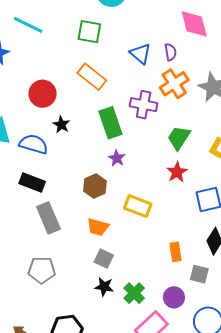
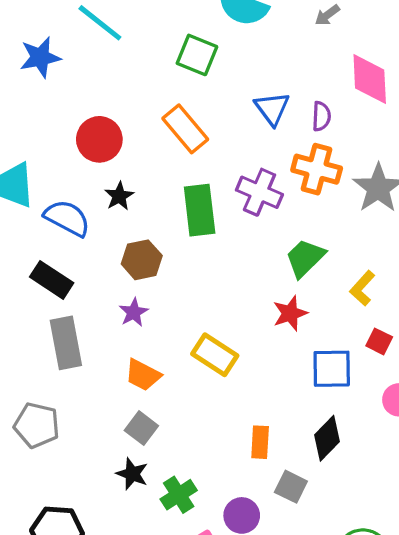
orange cross: (174, 84) -> (317, 169), turned 36
purple star: (117, 158) -> (134, 312), moved
brown hexagon: (95, 186) -> (142, 260), moved

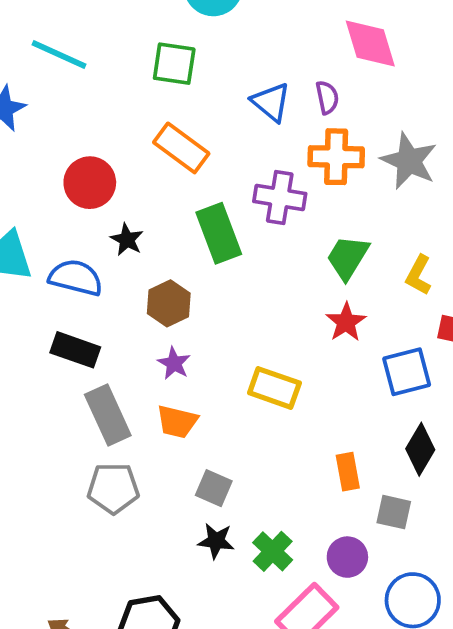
orange trapezoid: (143, 375) -> (177, 422), moved
gray pentagon: (37, 425) -> (113, 488), moved

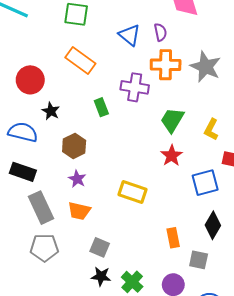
green rectangle: (219, 233) -> (101, 107), size x0.6

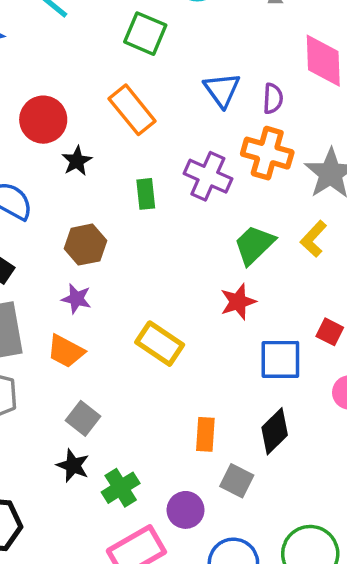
black star: (51, 111) -> (77, 161), moved
yellow L-shape: (211, 129) -> (313, 239), moved
purple star: (77, 179) -> (76, 299), turned -30

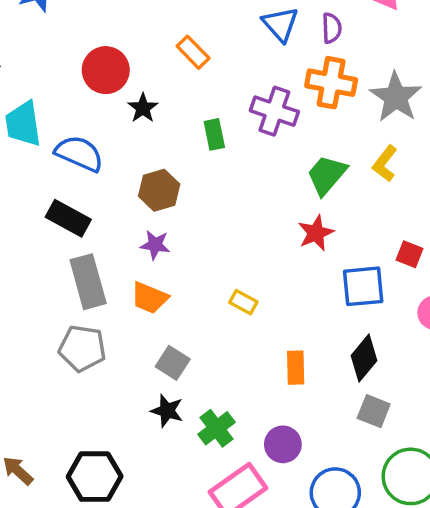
orange rectangle: (132, 110) -> (193, 52), size x0.7
yellow rectangle: (160, 344) -> (243, 302), moved, size x0.6
gray square: (237, 481) -> (374, 411), moved

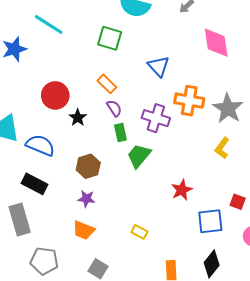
purple semicircle: (332, 28) -> (114, 108), moved, turned -30
green trapezoid: (327, 175) -> (139, 156), moved
gray rectangle: (88, 282) -> (20, 219), moved

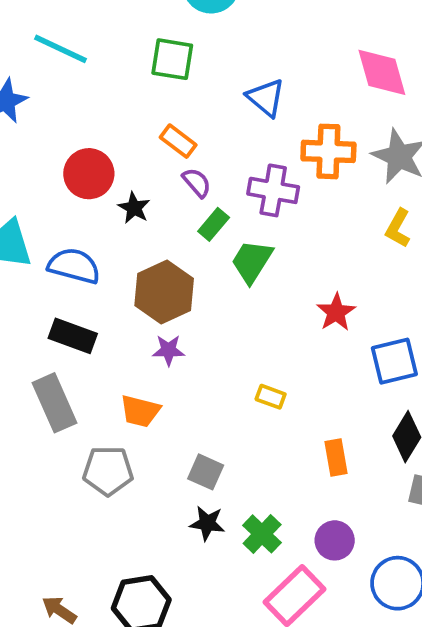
pink diamond: (216, 43) -> (382, 72), moved
green rectangle: (120, 133) -> (214, 224), turned 60
brown hexagon: (88, 166) -> (164, 292), size x1.4
orange trapezoid: (84, 230) -> (140, 411), moved

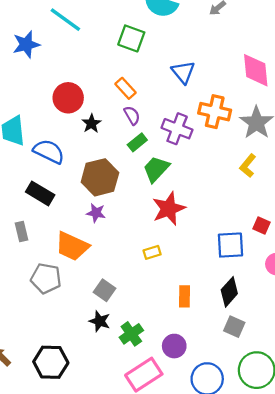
red star: (336, 312) -> (169, 209), moved, size x1.4
yellow rectangle: (271, 397) -> (152, 252), turned -48
gray rectangle: (54, 403) -> (21, 232), size x0.6
orange trapezoid: (140, 411) -> (72, 246), size x1.4

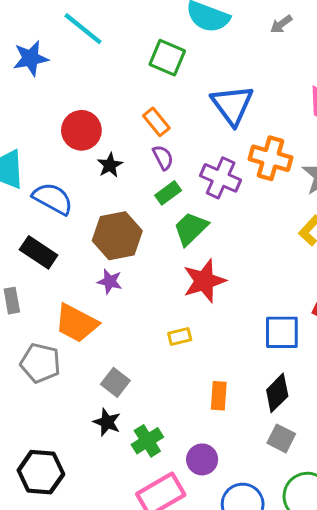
blue triangle: (183, 72) -> (232, 105), size x1.4

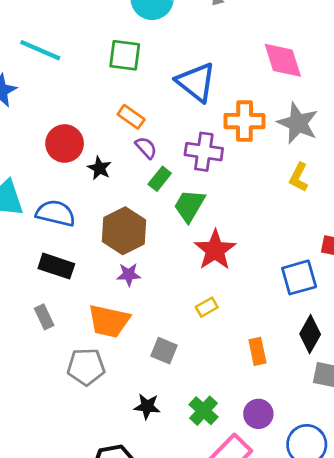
gray square: (115, 382) -> (164, 351), moved
black star: (107, 422) -> (147, 406), moved

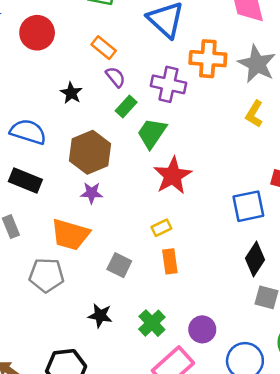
red circle: (65, 143) -> (37, 33), moved
orange rectangle: (257, 351) -> (170, 261), moved

